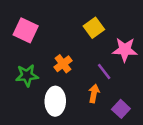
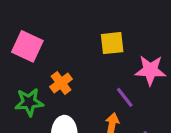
yellow square: (94, 28) -> (112, 43), turned 30
orange cross: (63, 64) -> (61, 83), moved

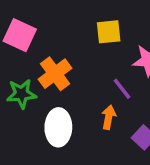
orange cross: (61, 83) -> (55, 74), size x1.4

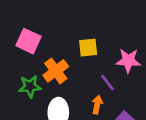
yellow square: (109, 32) -> (88, 48), moved

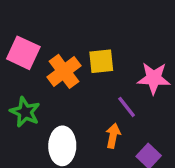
orange cross: (56, 71) -> (64, 71), moved
green star: (30, 86) -> (25, 112), turned 30

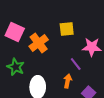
yellow square: (101, 61) -> (67, 29), moved

